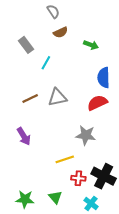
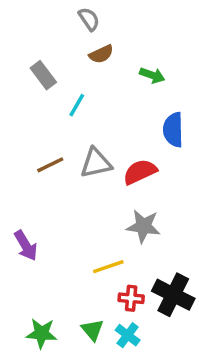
red semicircle: (97, 103) -> (140, 172), moved
purple arrow: (24, 136) -> (26, 246), moved
cyan cross: (91, 203) -> (128, 335), moved

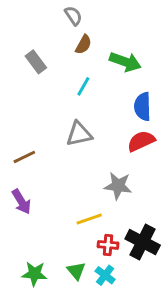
brown semicircle: (101, 54) -> (83, 45), turned -36
green arrow: (152, 75) -> (125, 62), size x1.5
cyan line: (77, 105) -> (83, 86), moved
brown line: (50, 165) -> (24, 157), moved
red semicircle: (140, 172) -> (141, 141), moved

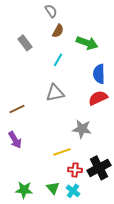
black cross: (143, 242) -> (99, 168), turned 35

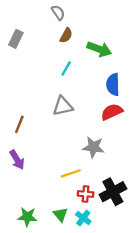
gray rectangle: (25, 43) -> (16, 39), moved, turned 63
brown line: (17, 109) -> (19, 124), turned -42

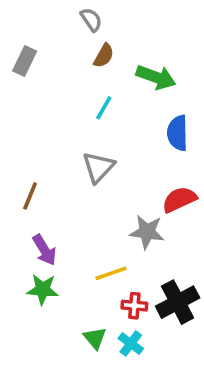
gray triangle: (63, 106) -> (98, 167), turned -35
red semicircle: (112, 112) -> (179, 200), moved
purple arrow: (17, 160) -> (44, 250), moved
green star: (27, 217) -> (43, 289), moved

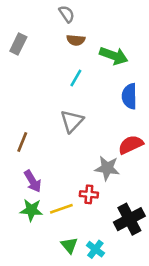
brown semicircle: (104, 56) -> (76, 40), turned 66
yellow line: (111, 273) -> (61, 209), moved
red cross: (134, 306) -> (89, 194), moved

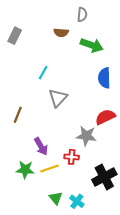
gray semicircle: (67, 14) -> (82, 15), moved, turned 40
cyan line: (76, 78) -> (43, 73), moved
purple arrow: (33, 181) -> (41, 146), moved

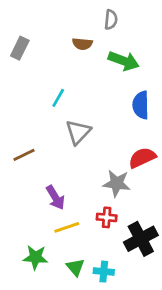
brown line: (18, 115) -> (24, 155), turned 42
red cross: (72, 157) -> (107, 217), moved
green star: (25, 170) -> (35, 257), moved
cyan cross: (77, 201) -> (104, 272), turned -32

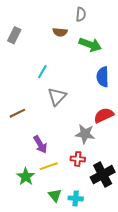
green star: (35, 257) -> (26, 177), moved, turned 30

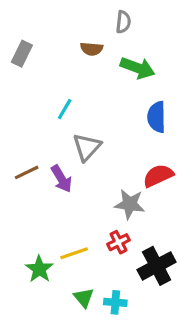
purple arrow: (40, 144) -> (61, 179), moved
red cross: (78, 159) -> (119, 242), turned -32

